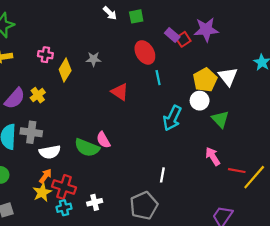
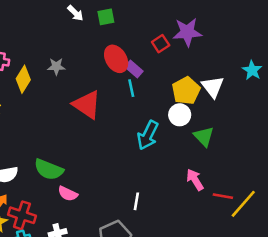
purple rectangle: (172, 35) -> (134, 69), moved
red triangle: (120, 92) -> (87, 105), size x1.4
pink semicircle: (103, 140) -> (68, 194), moved, turned -35

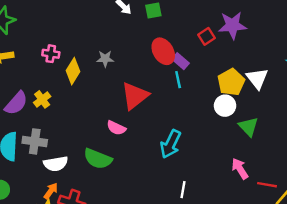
red triangle: (87, 105) -> (135, 96), turned 48
cyan arrow: (148, 135) -> (171, 144), moved
pink semicircle: (68, 194) -> (116, 128), moved

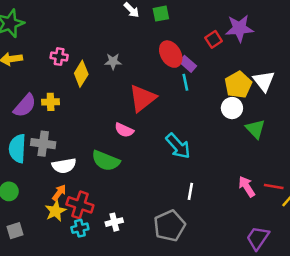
yellow cross: (42, 99) -> (51, 102), turned 35
cyan arrow: (171, 144) -> (178, 146), turned -68
pink arrow: (240, 169) -> (247, 186), moved

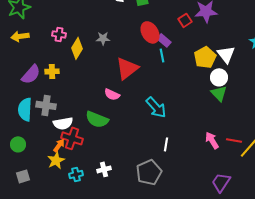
white circle: (232, 108) -> (219, 77), moved
red cross: (80, 205) -> (72, 138), moved

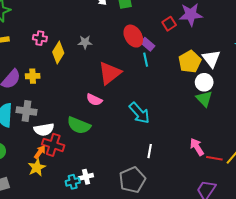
red line: (234, 140) -> (214, 158), moved
cyan cross: (76, 174) -> (73, 182), moved

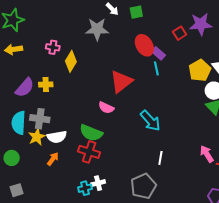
gray star: (85, 42) -> (97, 29), moved, size x1.6
red cross: (53, 145) -> (89, 152), moved
yellow star: (37, 167) -> (37, 137), moved

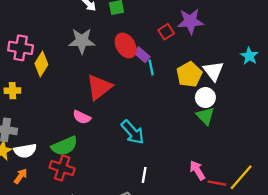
gray star: (97, 29) -> (82, 41), moved
pink cross: (53, 47) -> (21, 48), size x1.5
cyan line: (156, 68) -> (151, 68), moved
green semicircle: (91, 133) -> (64, 146), turned -45

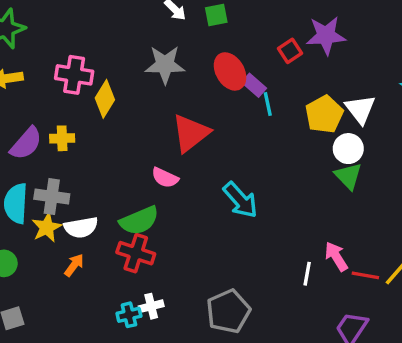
white line: (144, 175) -> (307, 274), moved

